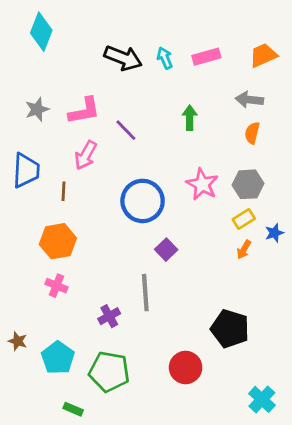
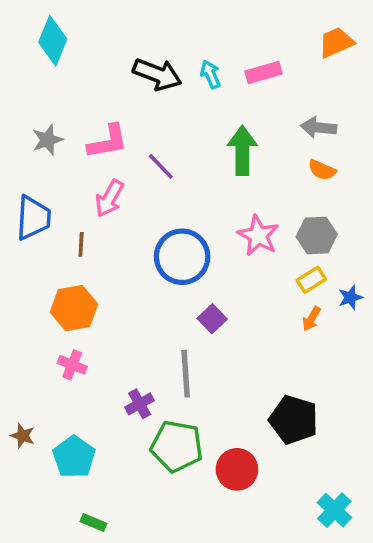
orange trapezoid: (263, 55) -> (336, 42), moved
green arrow: (190, 118) -> (242, 150), size x1.5
orange semicircle: (252, 133) -> (322, 170), turned -80
green pentagon: (109, 372) -> (177, 446), moved

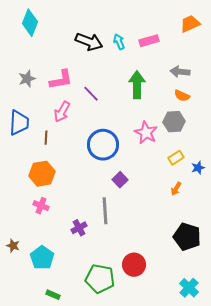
gray hexagon: (317, 236) -> (174, 122), moved
orange arrow: (311, 319) -> (176, 189), moved
black pentagon: (294, 420) -> (187, 237), moved
green pentagon: (177, 446) -> (100, 279), moved

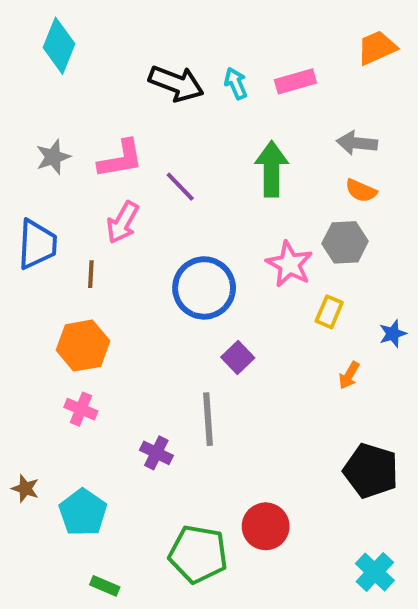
yellow rectangle: (176, 158) -> (329, 312), moved, turned -35
purple cross: (79, 228) -> (156, 453), turned -35

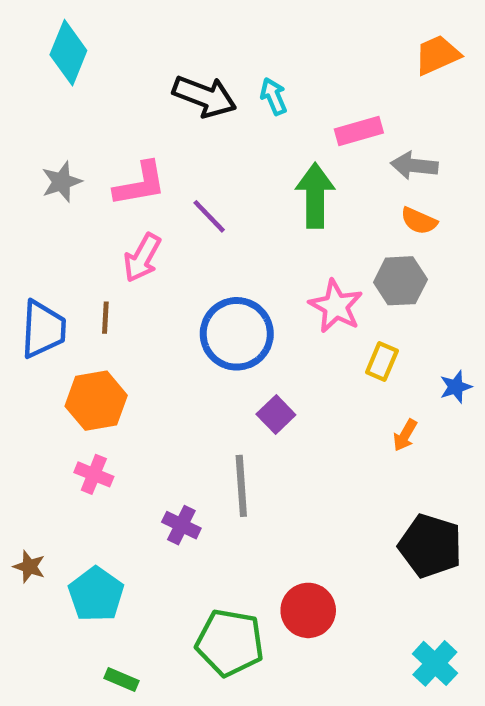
pink rectangle: (295, 81) -> (359, 131), moved
blue trapezoid: (37, 244) -> (43, 329), moved

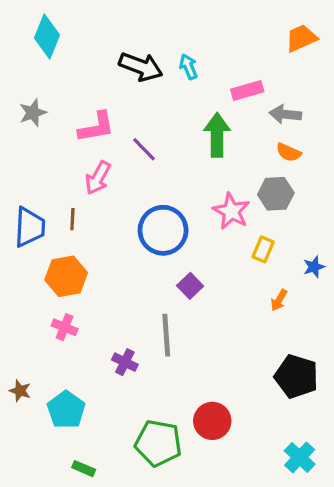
gray star: (62, 182) -> (33, 113), moved

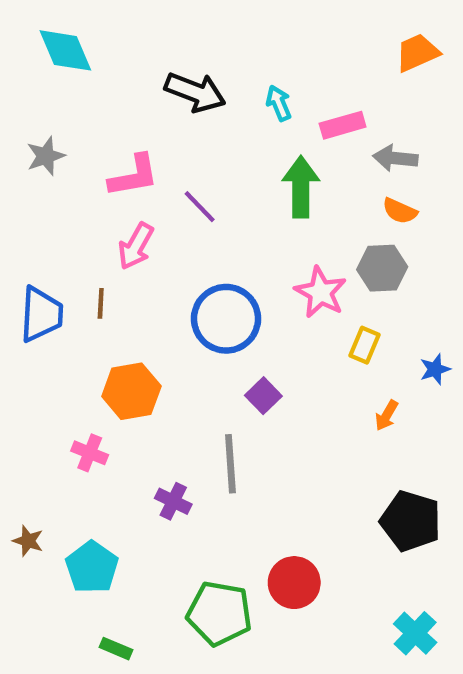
cyan diamond: (47, 36) -> (65, 50), turned -45
cyan arrow: (188, 67) -> (279, 103), moved
orange hexagon: (66, 276) -> (131, 391), moved

